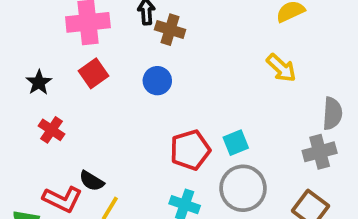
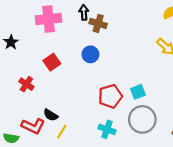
red square: (93, 73) -> (52, 62), moved
black star: (39, 82) -> (11, 42), moved

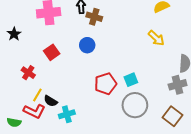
cyan cross: (107, 129) -> (67, 114), moved, turned -35
yellow line: (62, 132) -> (37, 95), moved

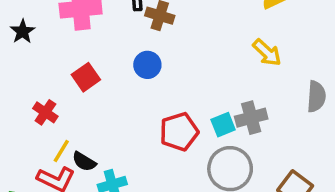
black star: (14, 34) -> (23, 31), moved
gray cross: (178, 85) -> (251, 118), moved

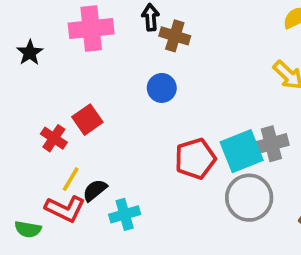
red square: (86, 77) -> (87, 120), moved
cyan square: (223, 125) -> (242, 151), size x1.6
black semicircle: (84, 162) -> (95, 190), turned 110

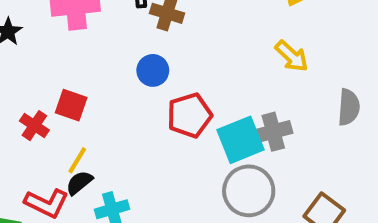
red square: (87, 120) -> (71, 105), turned -36
red pentagon: (195, 159) -> (190, 115), moved
yellow line: (71, 179) -> (77, 160), moved

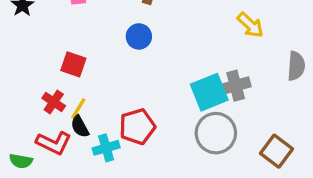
red pentagon: (190, 115) -> (137, 127), moved
red cross: (34, 126) -> (54, 102), moved
black semicircle: (79, 183) -> (80, 127), turned -80

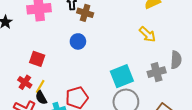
gray cross: (236, 86) -> (157, 72), moved

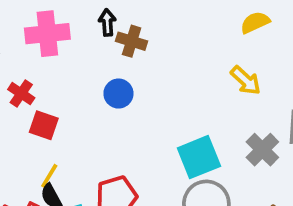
gray cross: (157, 72) -> (262, 150), turned -30
red cross: (25, 82) -> (21, 94), moved

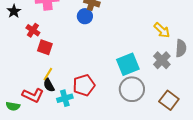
yellow arrow: (246, 80) -> (162, 30), moved
blue circle: (118, 94) -> (85, 16), moved

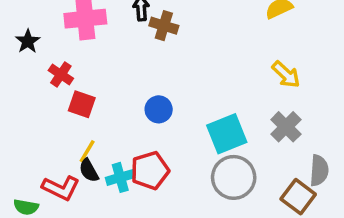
blue circle: (85, 16) -> (159, 109), moved
gray semicircle: (181, 48) -> (319, 170), moved
cyan cross: (65, 98) -> (120, 177), moved

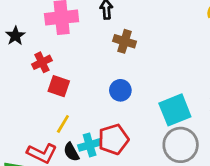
brown cross: (164, 26) -> (125, 41), moved
red cross: (61, 74) -> (42, 62), turned 30
black semicircle: (89, 170) -> (71, 152), moved

